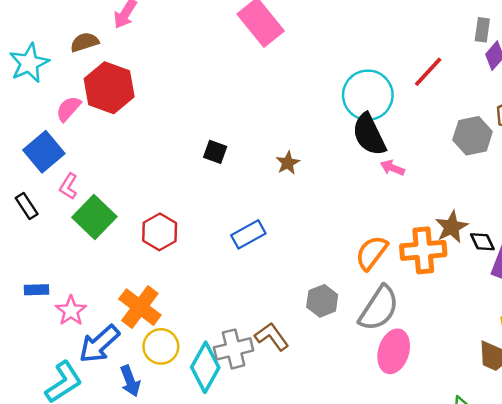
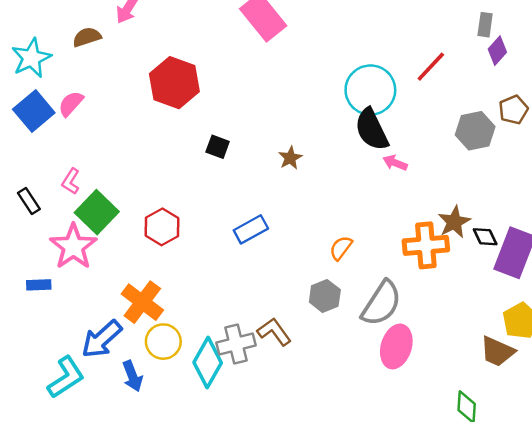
red hexagon: (109, 88) -> (174, 83), moved
blue square: (44, 152) -> (34, 111), moved
orange semicircle: (372, 253) -> (341, 248), moved, size x0.7
pink star: (71, 311) -> (73, 247), moved, size x1.5

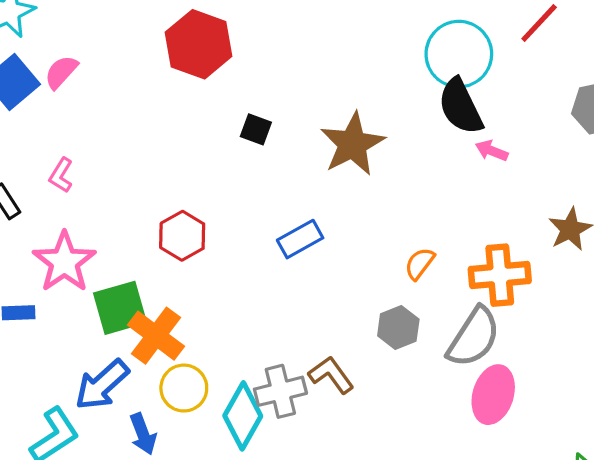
brown star: (290, 158) -> (352, 144), size x2.0
green square: (97, 212) -> (120, 308), moved, turned 30
orange cross: (426, 245) -> (500, 275), moved

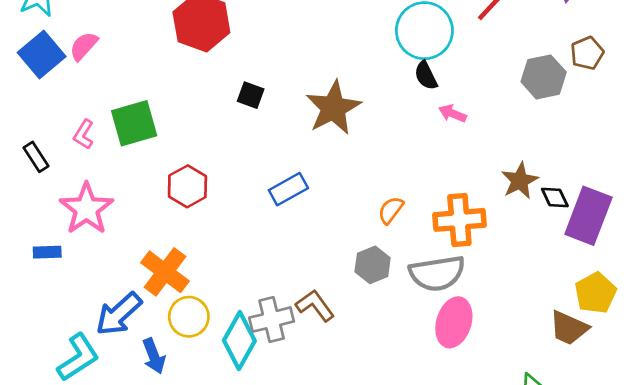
black semicircle: (460, 106) -> (426, 76), size x0.6
green square: (120, 308) -> (134, 123), moved
gray semicircle: (474, 337) -> (437, 273), turned 48

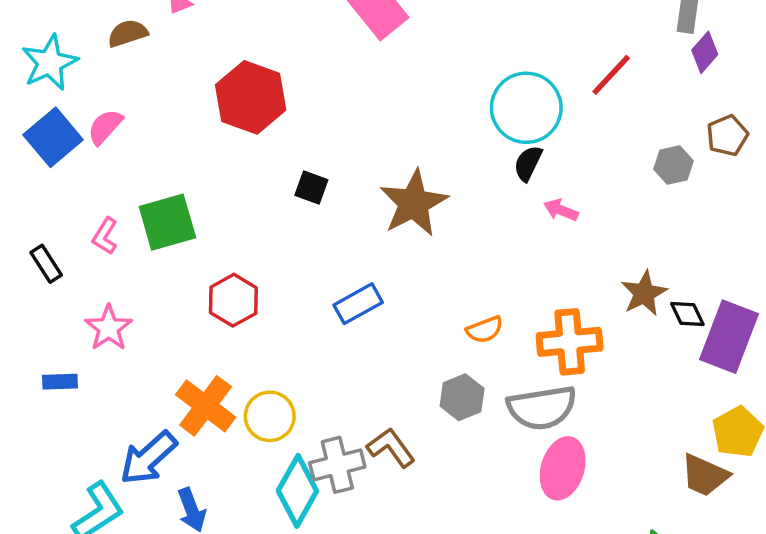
black semicircle: (426, 76) -> (528, 163), turned 52
gray hexagon: (544, 77) -> (674, 165), size x0.7
pink star: (86, 209) -> (109, 328), size x0.7
orange semicircle: (391, 210) -> (485, 330), turned -148
yellow circle: (189, 317) -> (270, 416), moved

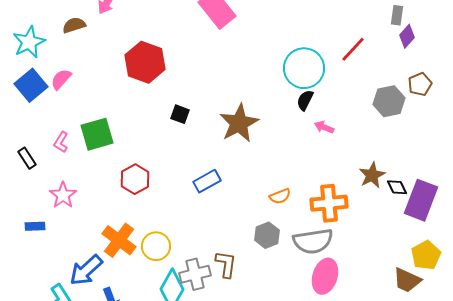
gray hexagon: (674, 165) -> (389, 101), size x1.4
brown L-shape: (391, 448) -> (226, 264), turned 44

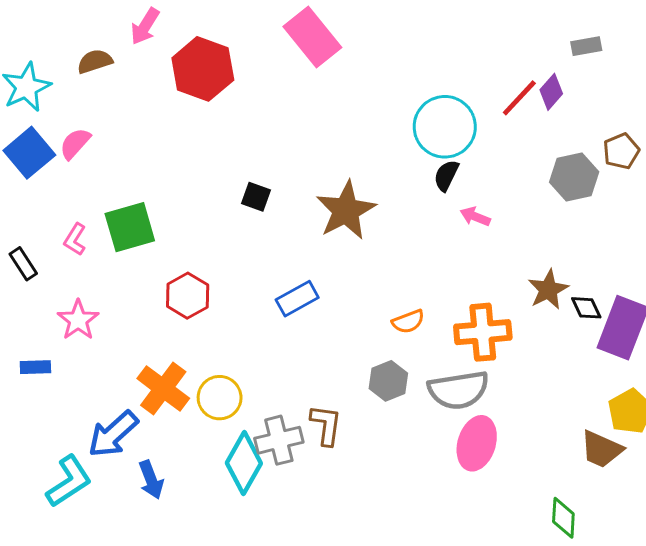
gray rectangle: (397, 15) -> (586, 46), turned 72
purple diamond: (407, 36) -> (551, 92), moved
red hexagon: (145, 62) -> (203, 69), moved

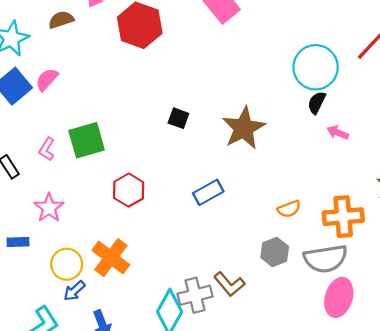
yellow circle: (220, 398) -> (67, 264), moved
brown L-shape: (326, 425) -> (229, 284), turned 132
blue arrow: (113, 434) -> (74, 291), size x0.6

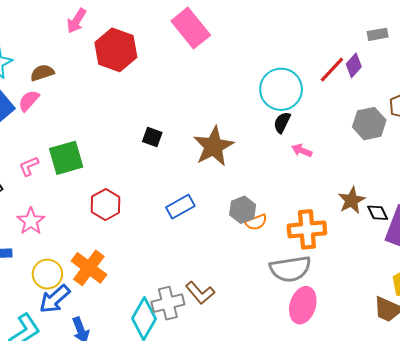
brown semicircle: (61, 20) -> (42, 73), moved
pink L-shape: (47, 149) -> (29, 166), turned 35
gray hexagon: (275, 252) -> (243, 210), moved
blue arrow: (74, 291) -> (55, 299), size x1.5

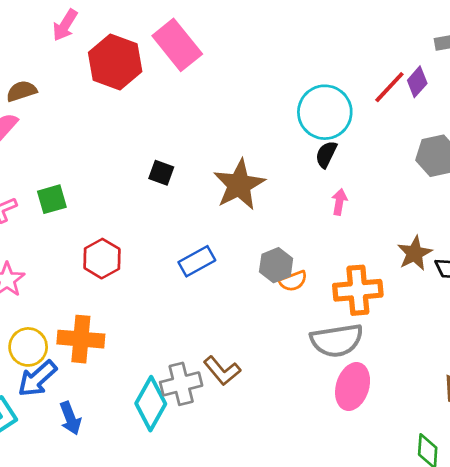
pink rectangle: (191, 28) -> (177, 45), moved
pink arrow: (302, 151) -> (339, 202), moved, turned 78
green square: (66, 158) -> (52, 199), size x0.7
orange cross: (89, 268) -> (81, 339), turned -32

